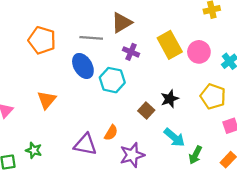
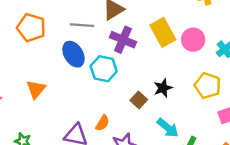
purple cross: (131, 52) -> (123, 40), size x1.5

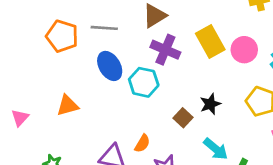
gray line: (82, 25) -> (104, 28), moved
orange triangle: (36, 89) -> (68, 105), turned 35

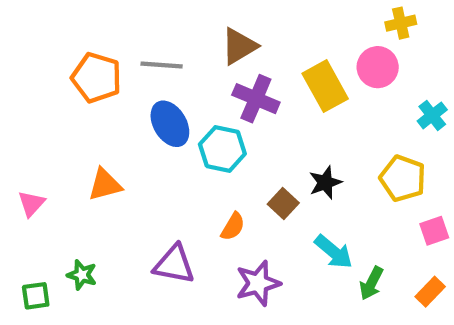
pink circle: (244, 50) -> (378, 67), moved
orange semicircle: (142, 143) -> (233, 227), moved

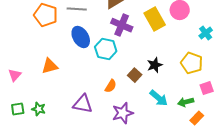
green arrow: (371, 283) -> (186, 102), moved, turned 49
orange rectangle: (430, 292) -> (197, 118), moved
green square: (36, 296) -> (18, 109), moved

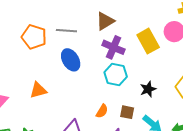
cyan hexagon: (106, 49) -> (116, 75), moved
brown square: (135, 75) -> (127, 112), moved, turned -32

